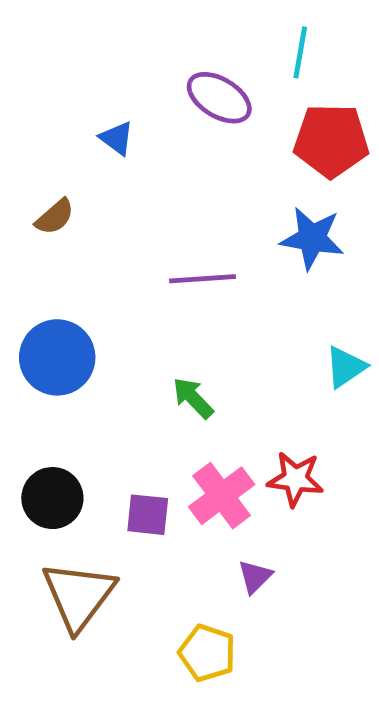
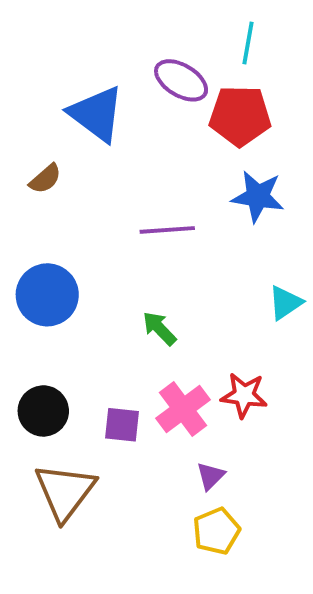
blue triangle: (117, 138) -> (96, 114), size x2.0
red pentagon: (331, 141) -> (240, 116), moved
yellow pentagon: (207, 653) -> (216, 531), moved, turned 30

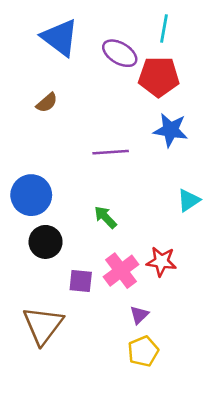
blue triangle: (96, 114) -> (60, 38), moved
brown semicircle: (45, 179) -> (47, 103), moved
black circle: (43, 411) -> (46, 242), moved

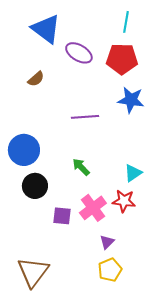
purple ellipse: (120, 53) -> (79, 53), moved
cyan triangle: (189, 200) -> (133, 173), moved
brown triangle: (43, 325) -> (33, 272), moved

